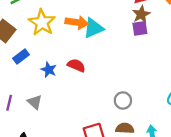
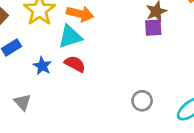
cyan triangle: (93, 28) -> (70, 37), moved
gray circle: (123, 101) -> (142, 101), moved

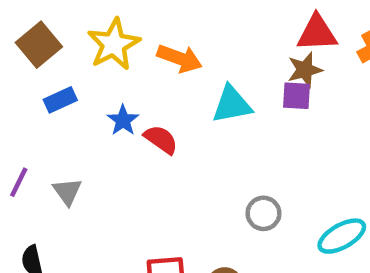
cyan triangle: (70, 37) -> (232, 104), moved
blue star: (42, 66) -> (123, 120), moved

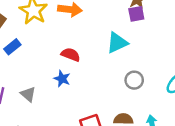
cyan triangle: (232, 104) -> (117, 43), moved
blue star: (123, 120) -> (62, 79), moved

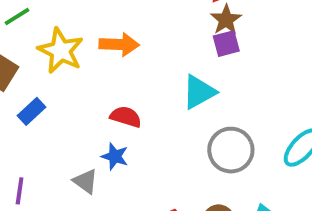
gray circle: (134, 80) -> (231, 150), size x1.5
gray triangle: (28, 94) -> (85, 181), moved

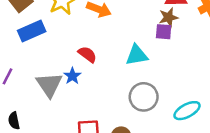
blue rectangle: (32, 111) -> (32, 31), size x1.5
gray triangle: (85, 181) -> (49, 85), size x1.6

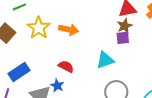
blue rectangle: (32, 31) -> (19, 72), moved

